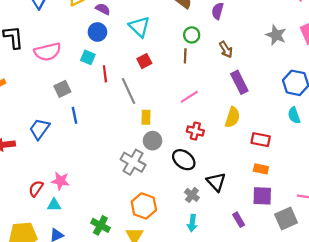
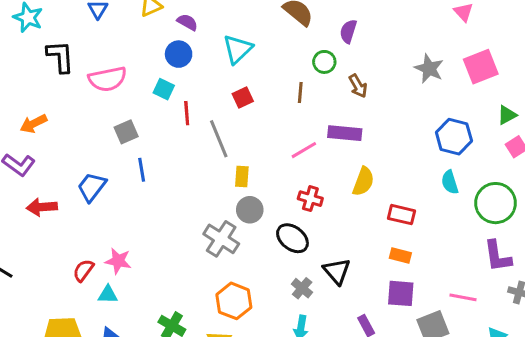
cyan triangle: (139, 27) -> (238, 49), turned 30
green circle: (192, 35) -> (324, 62), moved
purple rectangle: (239, 82) -> (345, 133), moved, turned -60

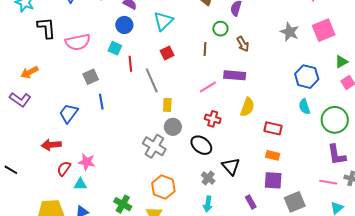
red arrow: (42, 207) -> (51, 145), moved
pink line: (463, 297) -> (328, 182), moved

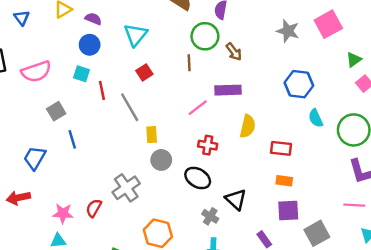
green circle: (220, 29) -> (205, 36), size x1.5
blue hexagon: (307, 77) -> (299, 84), moved
gray cross: (154, 146) -> (126, 188), moved, turned 30
red semicircle: (64, 169) -> (94, 208), moved

